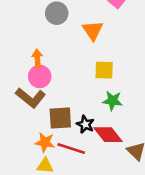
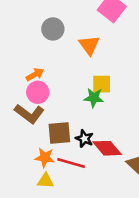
orange arrow: (37, 58) -> (35, 74), turned 66
green star: (112, 101) -> (94, 98), moved

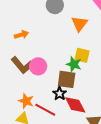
orange arrow: (35, 74) -> (21, 35), moved
pink circle: (38, 92) -> (38, 66), moved
brown square: (59, 133) -> (67, 79), moved

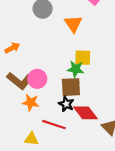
orange star: (26, 101) -> (31, 102), moved

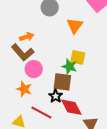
orange arrow: (12, 48) -> (27, 37), moved
brown L-shape: (20, 81) -> (23, 52), moved

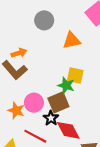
orange triangle: (75, 26) -> (72, 41), turned 42
pink circle: (34, 69) -> (34, 103), moved
brown square: (62, 82) -> (58, 102), turned -30

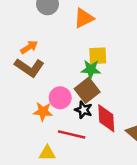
red diamond: (68, 130) -> (106, 118), turned 40

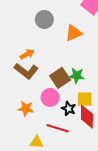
yellow square: (98, 56) -> (85, 99), moved
brown square: (87, 90) -> (60, 78), moved
orange star: (43, 112) -> (26, 109), moved

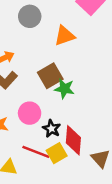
brown square: (60, 78) -> (50, 76), moved
yellow square: (85, 99) -> (57, 153), moved, turned -35

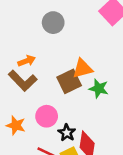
orange triangle: (65, 36) -> (83, 69), moved
green star: (64, 89) -> (99, 89), moved

